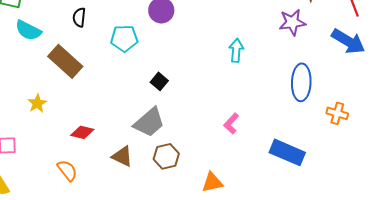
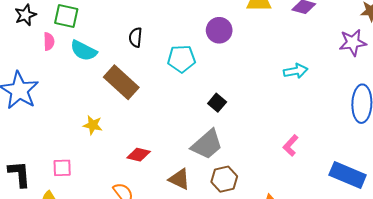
cyan arrow: (236, 50) -> (296, 71), turned 75
yellow star: (37, 103) -> (93, 125), turned -30

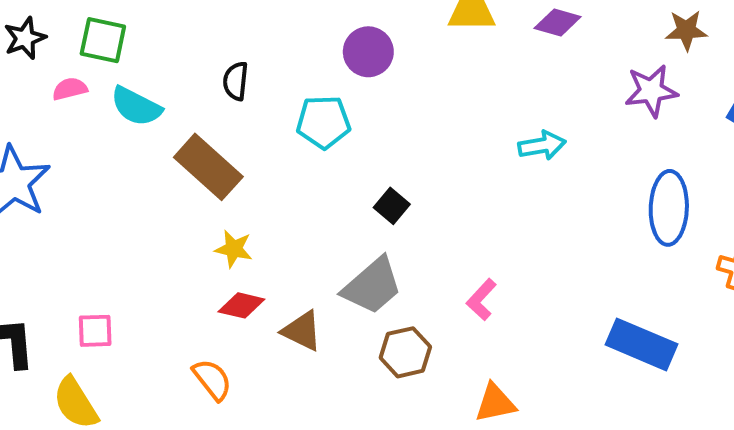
purple circle: (219, 30) -> (368, 52), moved
pink semicircle: (49, 41) -> (70, 89), turned -102
yellow star: (93, 125) -> (234, 249), moved
pink L-shape: (291, 145) -> (481, 300), moved
brown triangle: (179, 179) -> (302, 331), moved

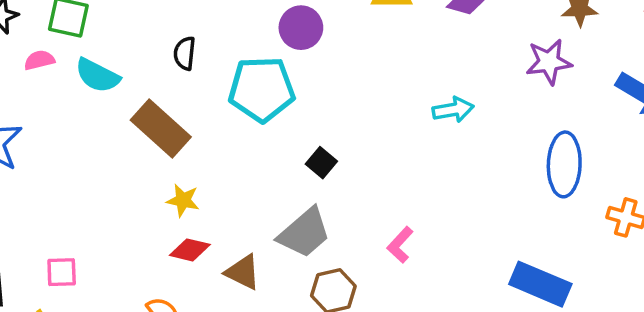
cyan pentagon: (323, 122) -> (262, 89), size x1.4

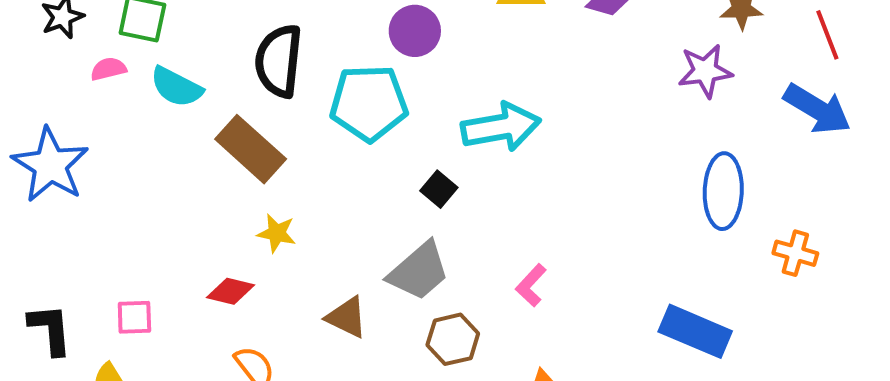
black semicircle: (185, 53) -> (279, 61), size x1.8
cyan arrow: (453, 110) -> (501, 127), moved, size x1.6
red diamond: (190, 250) -> (231, 291), moved

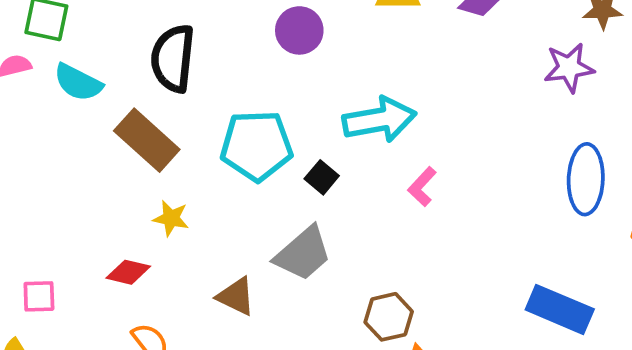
cyan pentagon: (369, 103) -> (257, 146), moved
pink L-shape: (531, 285) -> (422, 187), moved
brown hexagon: (453, 339) -> (389, 317), moved

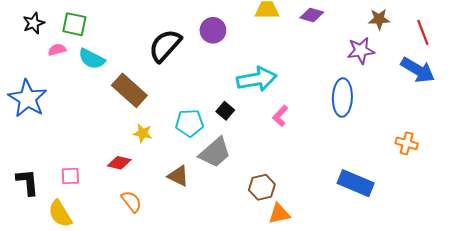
black semicircle: (173, 58) -> (165, 46), moved, turned 36
cyan pentagon: (257, 146) -> (190, 123), moved, size x0.7
blue ellipse: (586, 179) -> (342, 98), moved

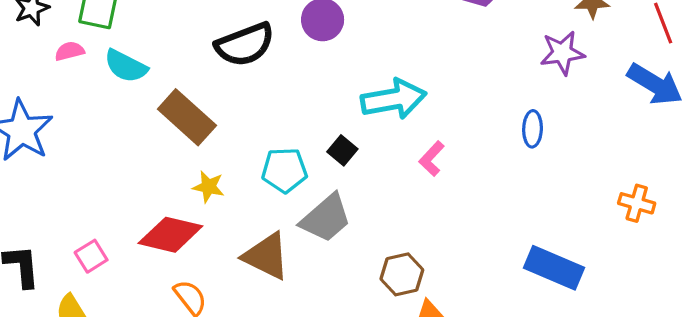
black semicircle: (165, 46) -> (245, 45), turned -153
blue ellipse: (342, 98) -> (533, 129), size x0.6
red diamond: (119, 163) -> (170, 235), size x1.6
pink square: (70, 176) -> (91, 256), turned -30
brown triangle: (178, 176) -> (266, 256), size x1.4

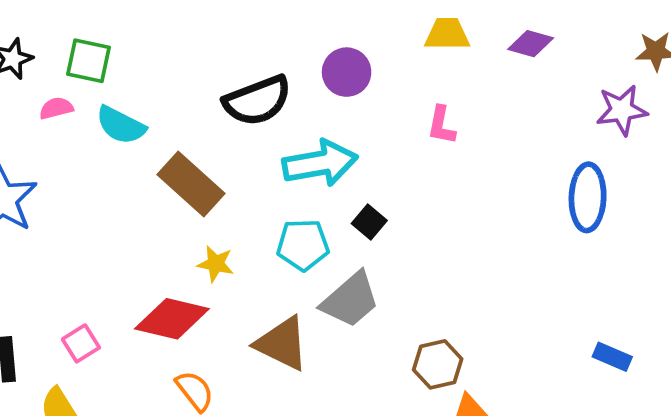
cyan arrow: (394, 99) -> (320, 163), moved
blue ellipse: (533, 129) -> (588, 197), size x1.6
pink L-shape: (432, 159) -> (441, 125), moved, turned -32
blue rectangle: (554, 268) -> (612, 357), size x0.6

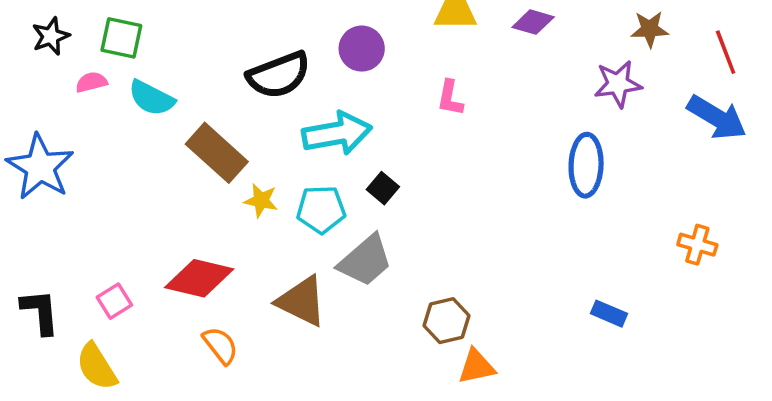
yellow star: (216, 264) -> (261, 200), moved

